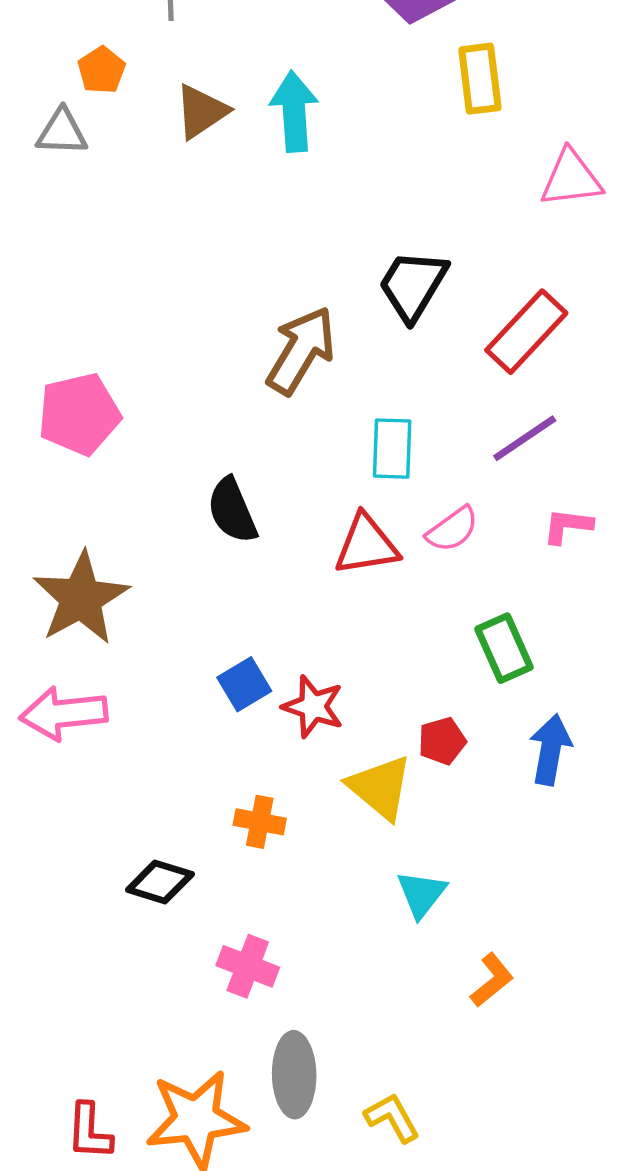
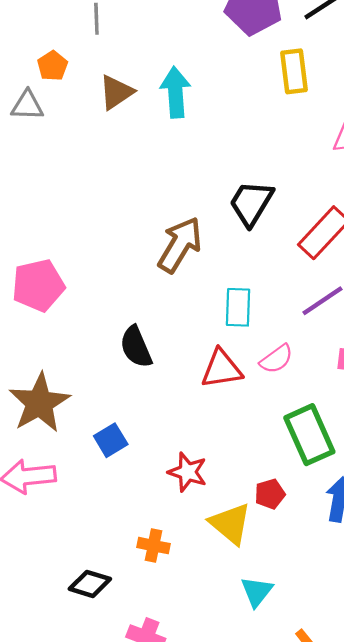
green rectangle: (504, 648) -> (309, 435), size x1.4
blue square: (244, 684) -> (111, 440), moved

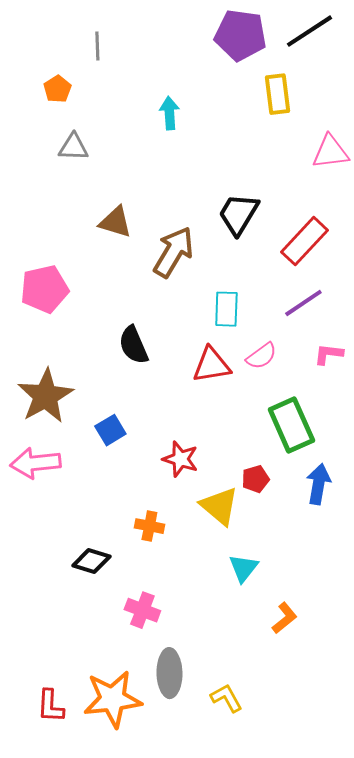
brown triangle: (116, 92) -> (115, 222), moved, turned 51
cyan arrow: (175, 92) -> (169, 113), size x0.7
gray triangle: (27, 105) -> (73, 147), moved

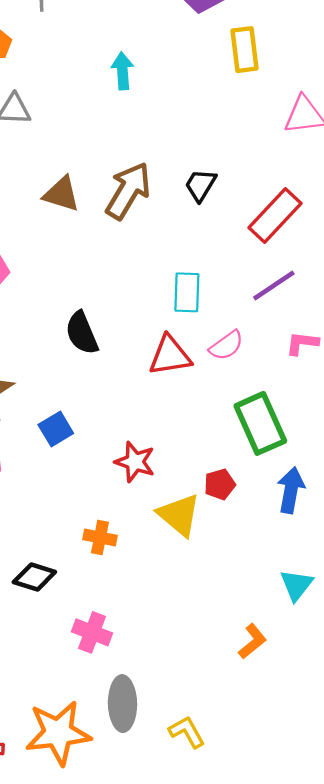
black trapezoid: (238, 214) -> (200, 185), size x0.7
brown arrow: (173, 252) -> (128, 191), moved
cyan triangle: (243, 568) -> (296, 585), moved

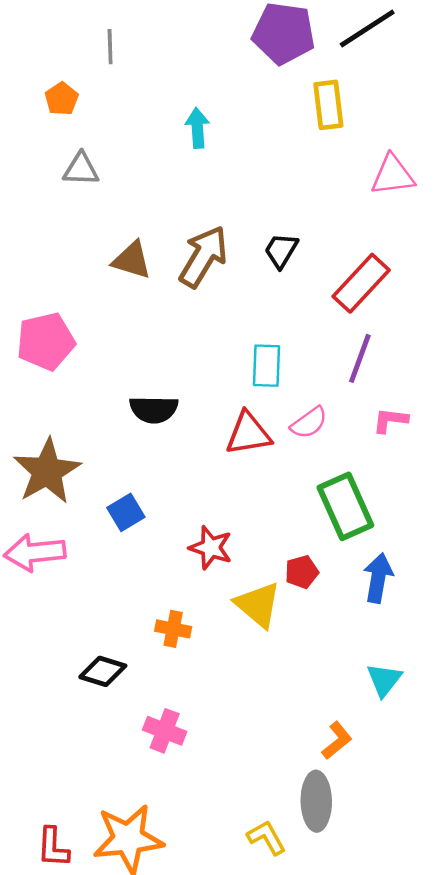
purple line: (274, 286) -> (360, 358), turned -36
black semicircle: (82, 333) -> (154, 409), turned -66
gray ellipse: (123, 704) -> (316, 801), moved

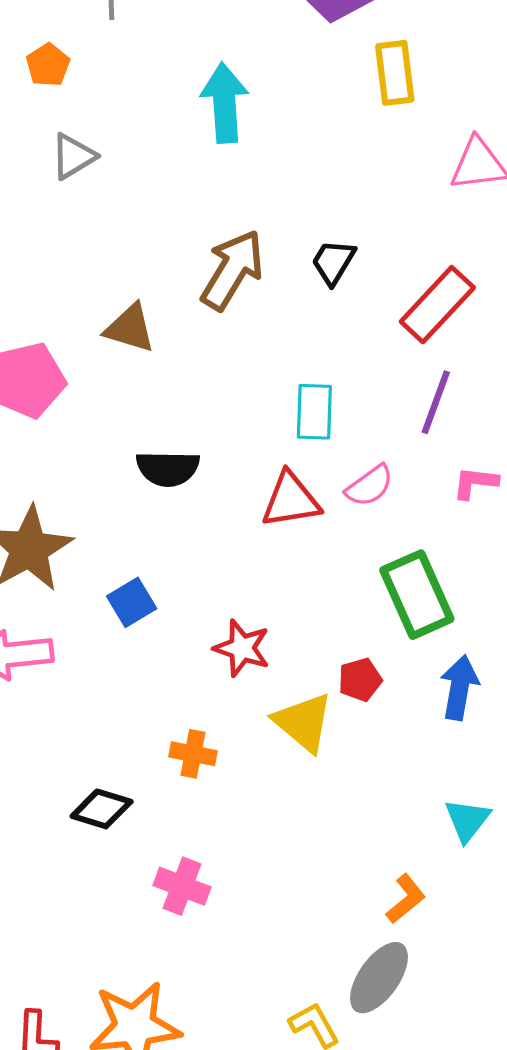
cyan arrow: (197, 128) -> (225, 103), size x1.5
gray triangle: (81, 169) -> (73, 156), turned -33
brown triangle: (132, 260) -> (130, 328), moved
gray ellipse: (316, 801) -> (379, 978), turned 36

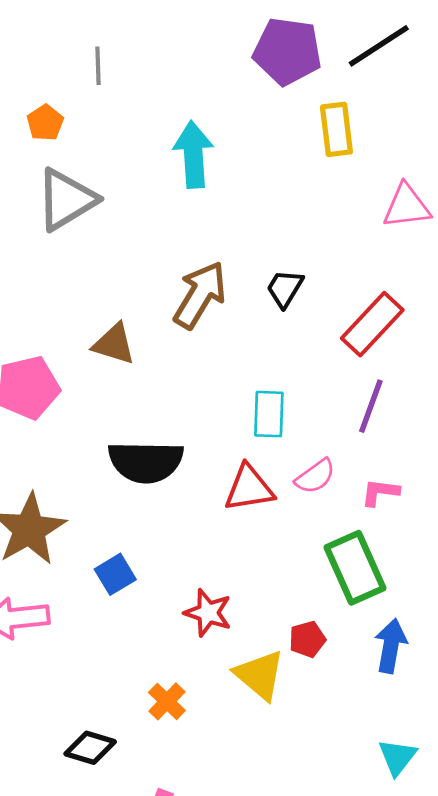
gray triangle: (73, 156) -> (66, 200), size x1.6
black semicircle: (168, 468) -> (146, 462), size x1.4
pink L-shape: (475, 483) -> (380, 492), moved
orange cross: (193, 754) -> (167, 701), turned 33

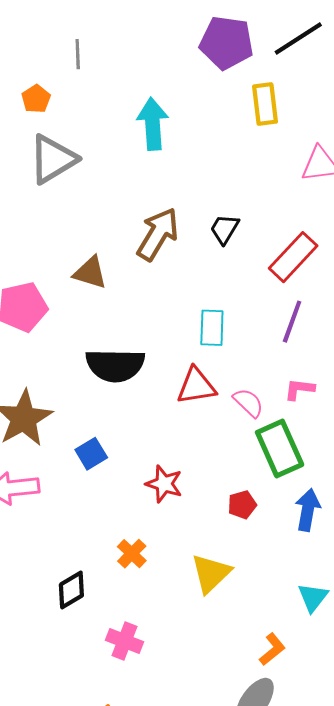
pink semicircle: (315, 476) -> (248, 403), moved, turned -100
yellow triangle: (260, 675) -> (211, 573), moved, turned 36
black diamond: (90, 748) -> (71, 590), turned -48

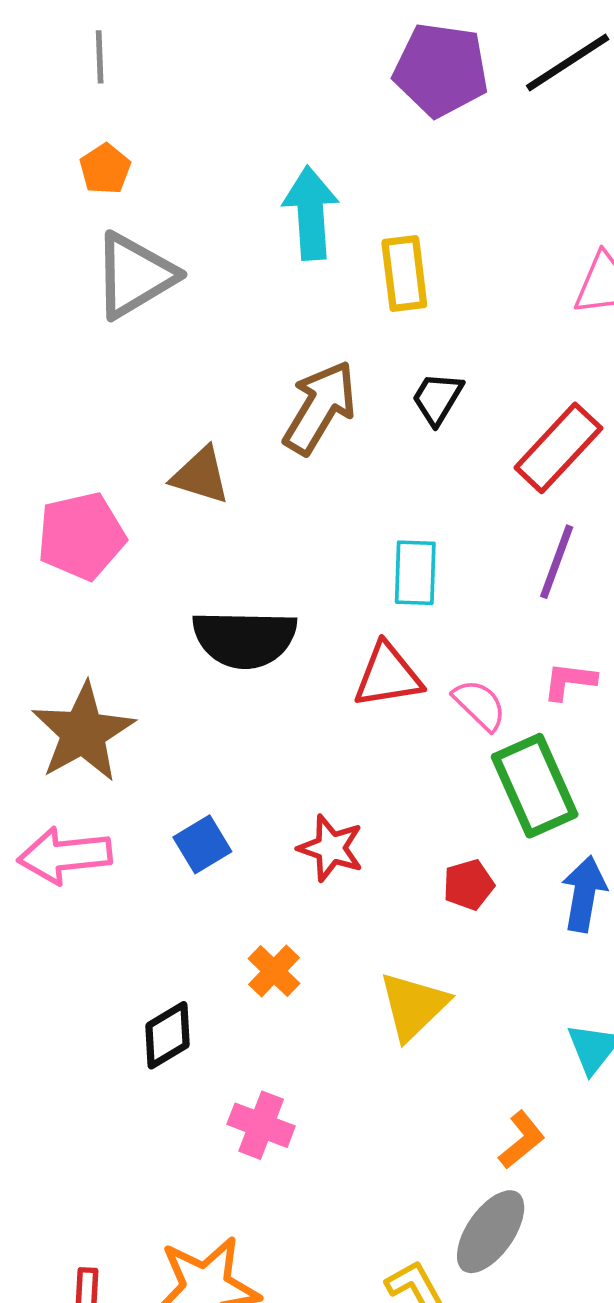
gray line: (78, 54) -> (100, 57), moved
yellow rectangle: (265, 104) -> (404, 274), moved
blue square: (91, 454) -> (202, 844), moved

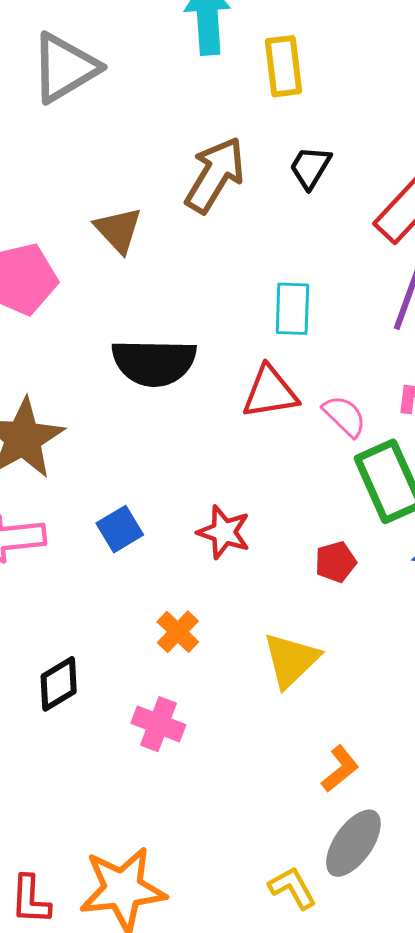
brown triangle: (201, 475) -> (118, 230), turned 30
black diamond: (168, 1035) -> (59, 684), moved
pink cross: (261, 1125) -> (158, 724), moved
orange L-shape: (522, 1140) -> (340, 769), moved

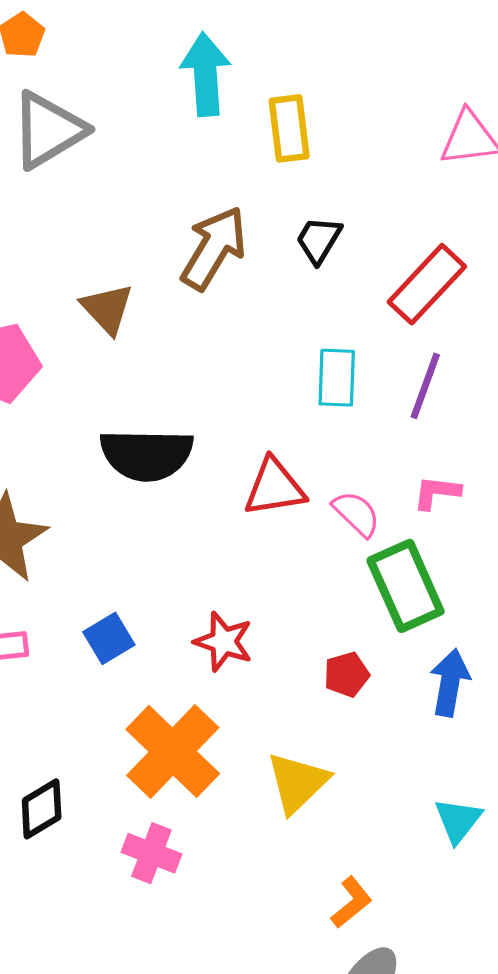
cyan rectangle: (292, 309) -> (337, 378), moved
orange cross: (178, 632) -> (173, 751), size x2.0

